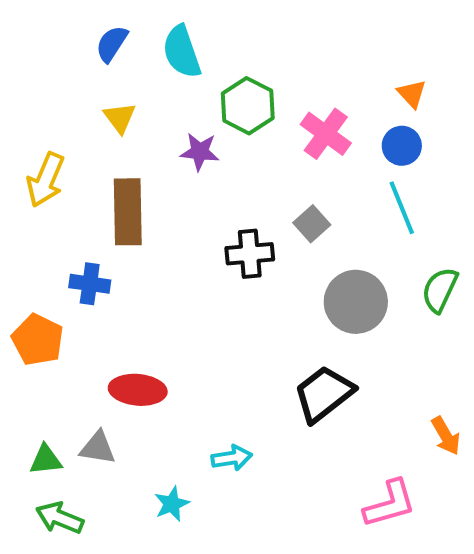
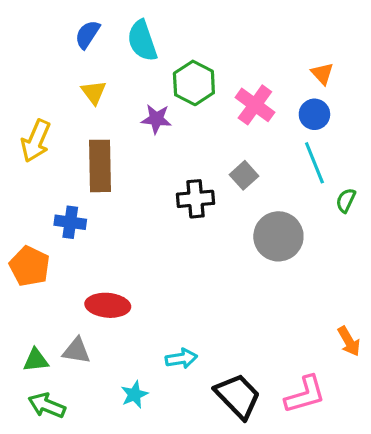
green semicircle: (440, 290) -> (346, 200), moved, size x0.7
black trapezoid: (324, 394) -> (238, 396), moved, turned 84

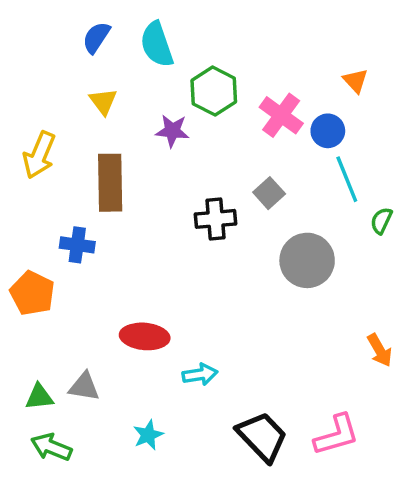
blue circle: (314, 114) -> (328, 131), moved
red ellipse: (108, 305) -> (145, 336), moved
orange arrow: (349, 341) -> (380, 350), moved
cyan arrow: (181, 359) -> (200, 374), moved

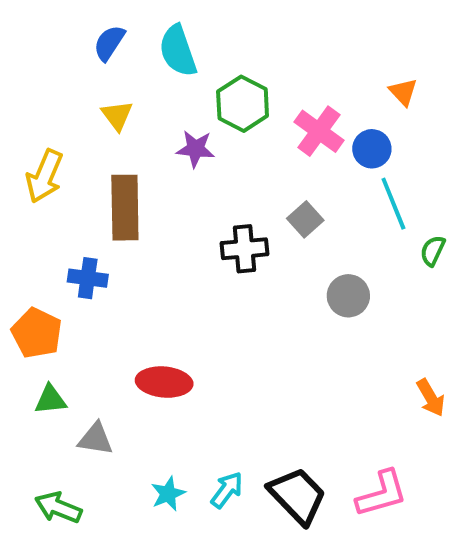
gray circle: (307, 260) -> (348, 296), size x0.7
cyan arrow: (200, 374) -> (227, 490), moved, turned -44
green triangle: (39, 397) -> (50, 400), moved

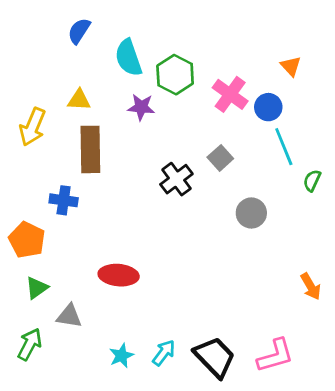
cyan semicircle: (178, 51) -> (128, 58), moved
yellow triangle: (117, 115) -> (79, 100), moved, turned -50
black cross: (244, 249) -> (176, 179), turned -32
green triangle: (50, 400) -> (37, 288), turned -30
green arrow: (58, 507) -> (30, 344), moved, turned 96

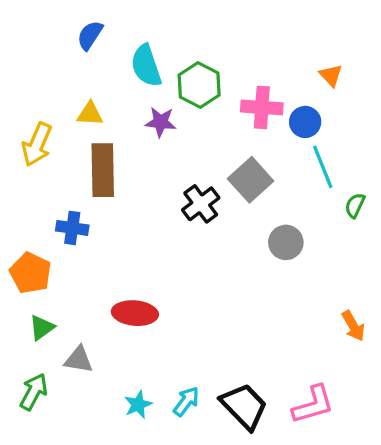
pink cross: (230, 94) -> (262, 107), turned -32
gray square: (220, 158) -> (251, 180), size x1.5

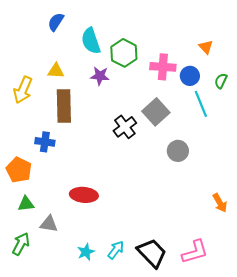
green semicircle: (355, 205) -> (221, 81), moved
green triangle: (42, 328) -> (26, 204), turned 30

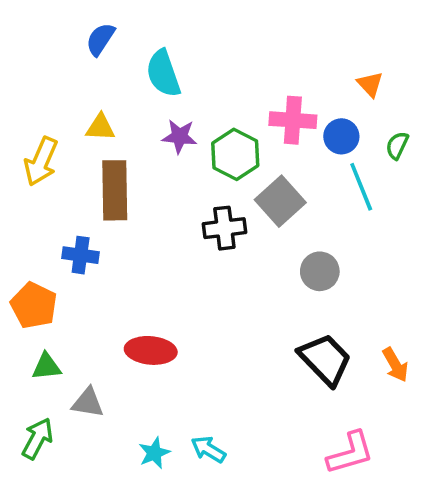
green hexagon: (124, 53) -> (235, 154), moved
black cross: (125, 127) -> (224, 228), turned 30
cyan arrow: (116, 250) -> (208, 449), turned -96
black trapezoid: (152, 253) -> (325, 359), moved

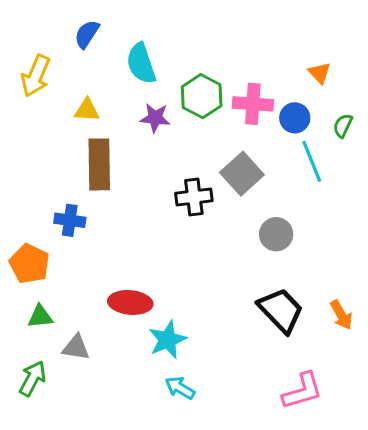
green hexagon: (235, 154) -> (202, 96), moved
yellow arrow: (41, 162) -> (36, 76), moved
cyan star: (154, 453) -> (168, 340), moved, size x1.4

